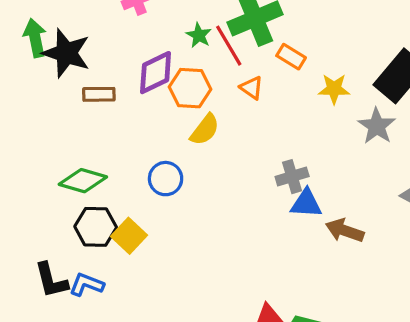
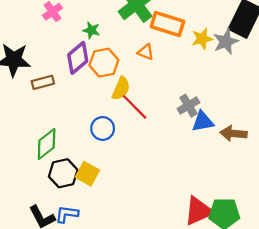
green star: (199, 35) -> (91, 30), moved
red line: (229, 46) -> (135, 107), moved
orange rectangle: (291, 57) -> (167, 24), size x1.6
gray star: (377, 126) -> (226, 42), moved, turned 30
green diamond: (83, 181) -> (47, 144), turned -40

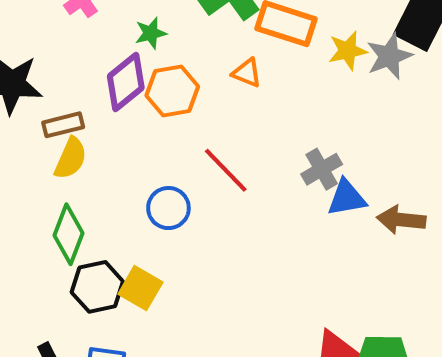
green star: (91, 30) -> (151, 33), turned -30
yellow semicircle: (121, 88) -> (71, 158), moved
green diamond: (47, 144) -> (68, 234), turned -32

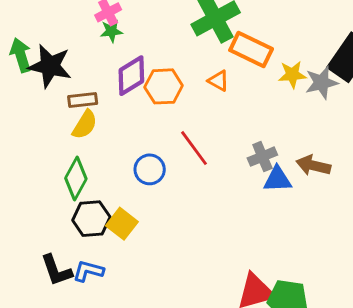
green star: (151, 33) -> (111, 31), moved
brown arrow: (401, 220) -> (313, 165), moved

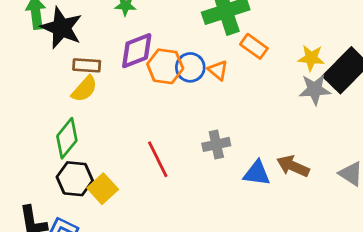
orange rectangle: (251, 49) -> (254, 46), size x0.7
yellow star: (292, 75) -> (311, 58), moved
red line: (194, 148) -> (158, 159), moved
gray cross: (262, 157) -> (216, 144), moved
blue circle: (150, 169) -> (190, 67), moved

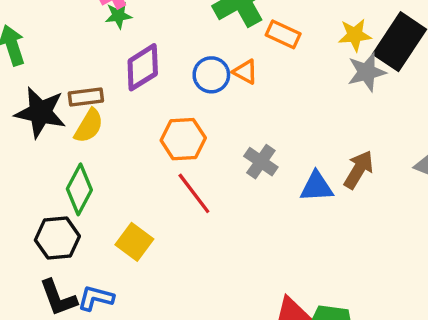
black star: (62, 28) -> (40, 112), moved
orange hexagon: (165, 66) -> (183, 139), moved
gray cross: (216, 144) -> (261, 162), turned -32
brown arrow: (293, 166) -> (359, 170), turned 108
black hexagon: (75, 179) -> (57, 238), moved

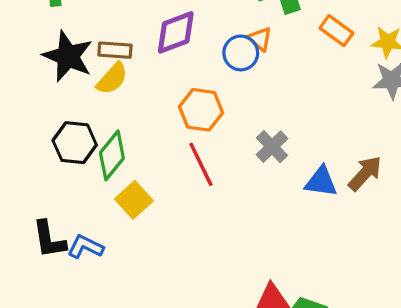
orange rectangle: (283, 34) -> (336, 31), moved
orange triangle: (245, 72) -> (260, 39), moved
green diamond: (79, 189) -> (112, 155), moved
black hexagon: (57, 238) -> (75, 143), moved

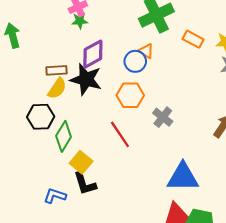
black star: (68, 56) -> (86, 79), moved
orange hexagon: (201, 110) -> (130, 95), moved
black hexagon: (75, 143) -> (41, 117), moved
blue triangle: (321, 182) -> (183, 177), moved, size x1.5
black L-shape: (49, 239) -> (85, 184), moved

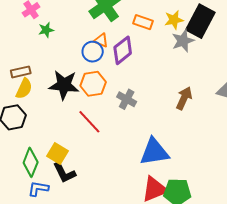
green star: (80, 21) -> (46, 30), moved
purple diamond: (93, 54) -> (123, 50), moved
black star: (86, 79) -> (64, 85), moved
green diamond: (64, 136) -> (31, 162), moved

